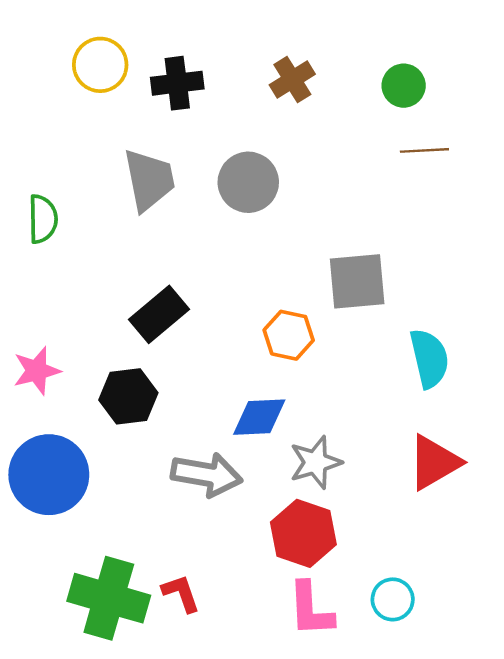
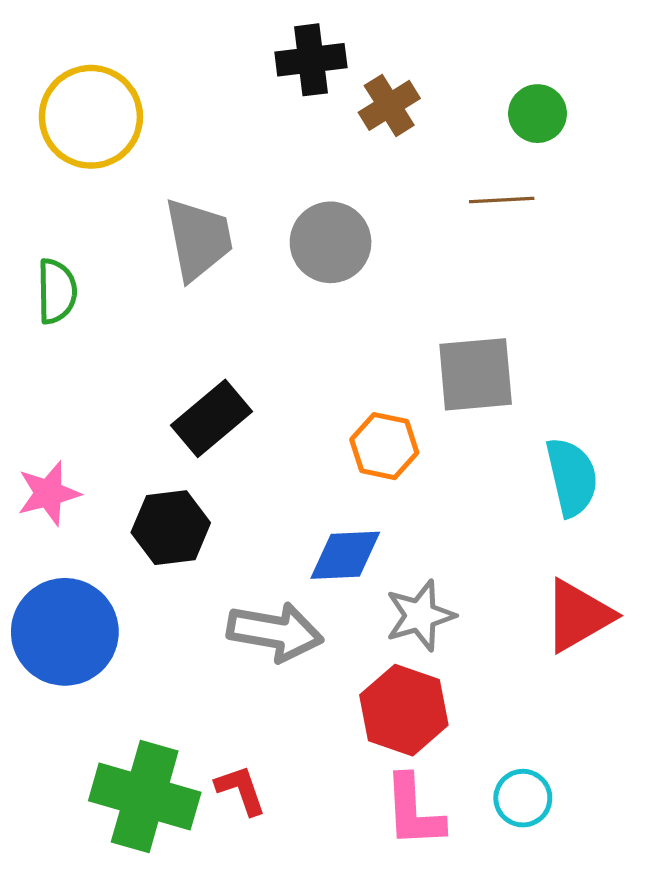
yellow circle: (100, 65) -> (91, 117), moved, size x1.4
black cross: (177, 83) -> (311, 60), moved
brown line: (424, 150) -> (502, 200), moved

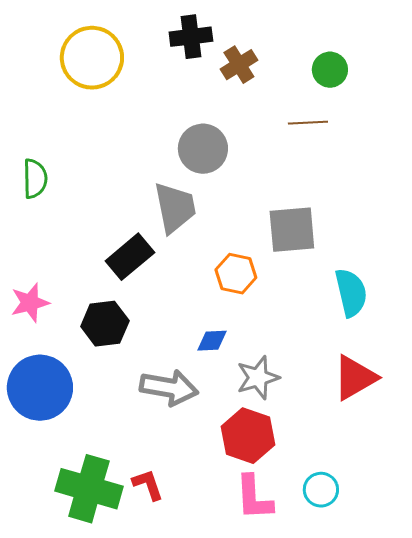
yellow circle: (91, 117) -> (92, 58), moved
gray trapezoid: (198, 239) -> (175, 208), moved
blue diamond: (345, 555) -> (212, 341), size x0.7

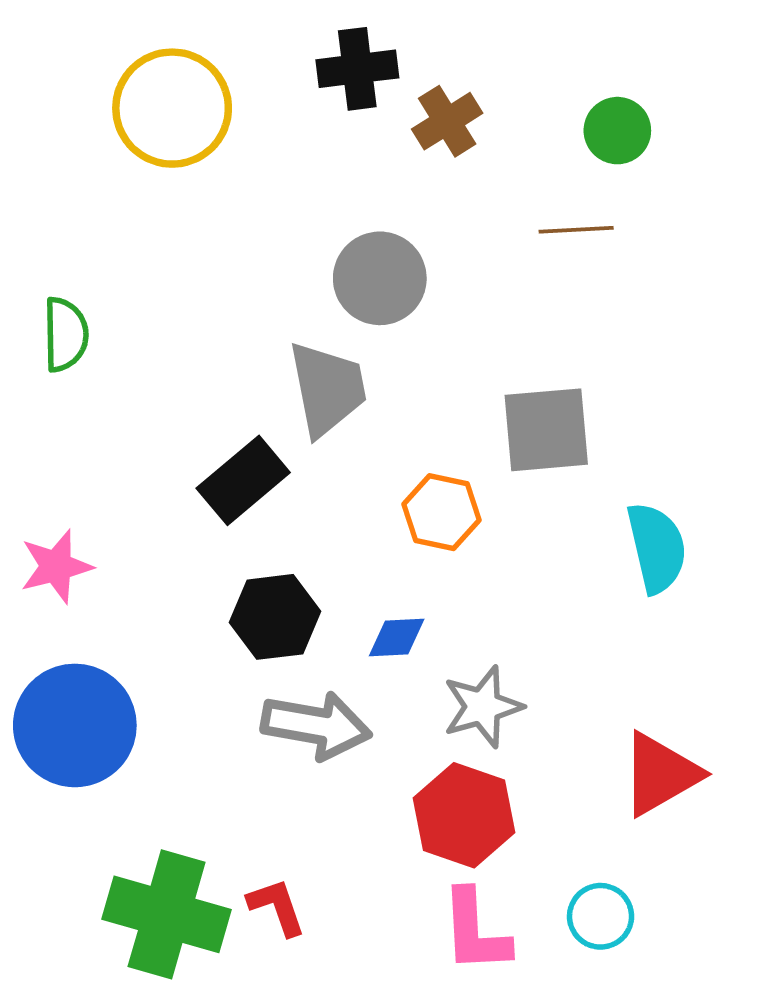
black hexagon: (105, 324) -> (275, 617), moved
red triangle: (355, 378) -> (660, 774), moved

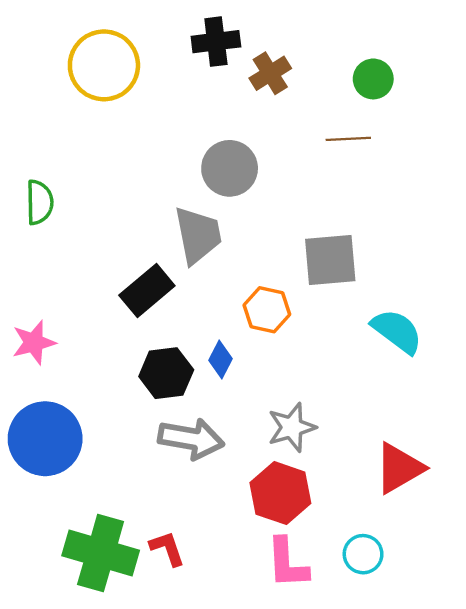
cyan semicircle: (657, 548) -> (397, 331), turned -40
blue diamond: (397, 638) -> (220, 360), moved, turned -60

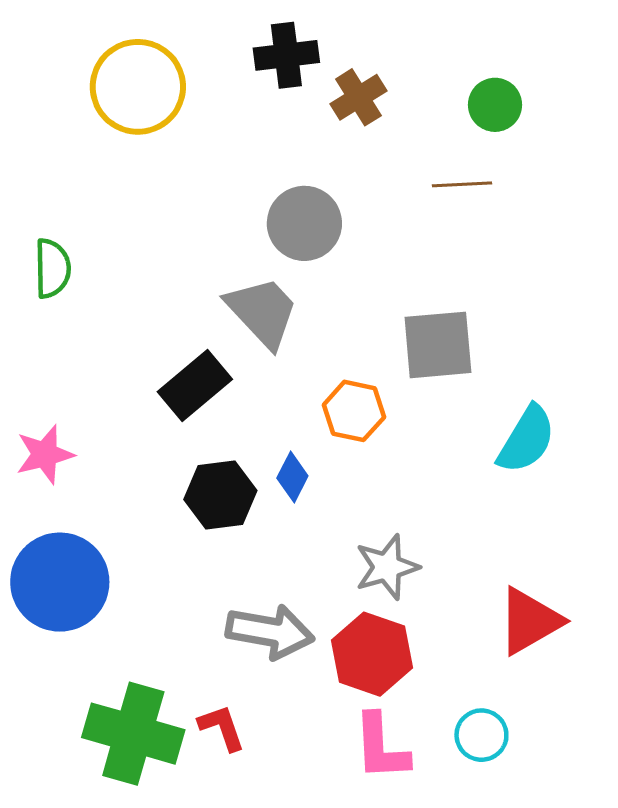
gray trapezoid: (198, 235) -> (262, 312), turned -32
cyan semicircle: (397, 331) -> (527, 439), turned 84
gray arrow: (191, 439) -> (270, 632), moved

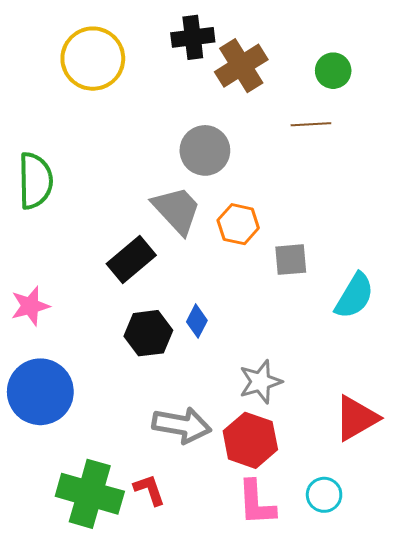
brown cross: (358, 97) -> (241, 66), size x1.4
green semicircle: (52, 268) -> (35, 181), size x1.4
gray square: (438, 345) -> (291, 260), moved, size x0.7
orange hexagon: (354, 411) -> (238, 224), moved

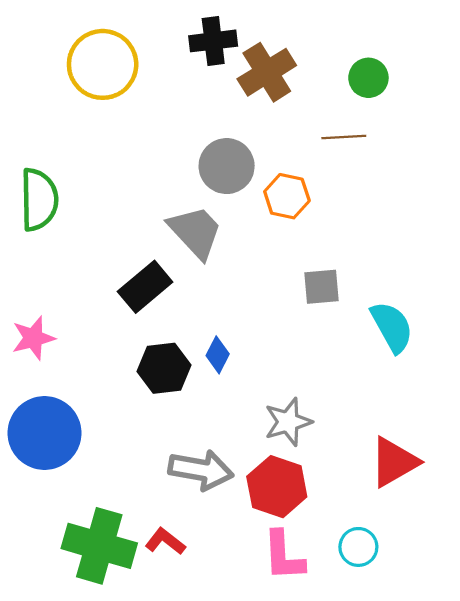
orange hexagon: (238, 224) -> (287, 196), moved
cyan semicircle: (354, 296) -> (392, 327), turned -60
red L-shape: (149, 490) -> (165, 541), turned -33

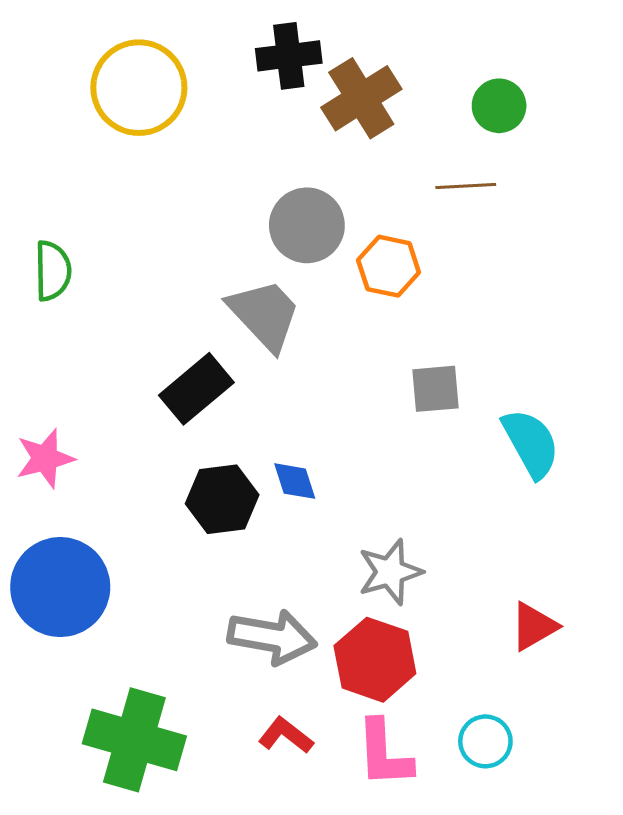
green semicircle: (39, 200) -> (53, 271), size x0.7
blue diamond: (218, 355) -> (295, 481), turned -45
red triangle: (394, 462) -> (534, 626), size x0.7
red L-shape: (165, 541) -> (286, 735), moved

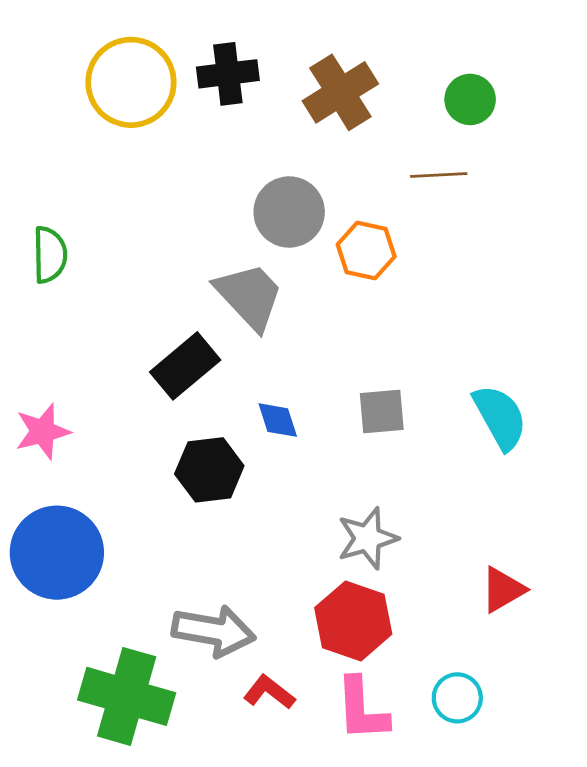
black cross: (289, 56) -> (228, 74), moved
gray square: (435, 389) -> (382, 411), moved
blue diamond: (295, 481) -> (278, 420), moved
gray arrow: (272, 637) -> (214, 631), moved

